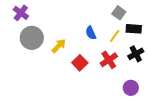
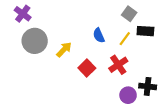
black cross: (136, 54) -> (148, 86), moved, turned 35
purple circle: (131, 88) -> (128, 95), moved

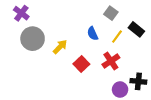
gray square: (129, 14) -> (111, 13), moved
black rectangle: (145, 31) -> (136, 29), turned 35

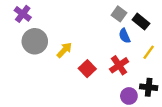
black rectangle: (136, 29) -> (141, 22), moved
blue semicircle: (93, 34) -> (125, 36), moved
yellow line: (117, 37) -> (149, 52), moved

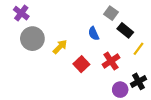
black rectangle: (141, 22) -> (125, 30), moved
blue semicircle: (125, 36) -> (94, 33), moved
black cross: (149, 87) -> (139, 81), turned -35

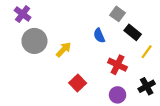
red cross: (111, 61) -> (118, 65), turned -30
red square: (81, 64) -> (78, 83), moved
purple circle: (120, 90) -> (118, 95), moved

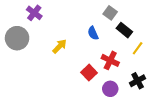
purple cross: (23, 14) -> (34, 13), moved
gray circle: (34, 41) -> (17, 38), moved
red square: (78, 83) -> (89, 73), moved

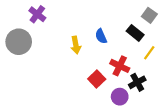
gray square: (110, 13) -> (149, 15), moved
yellow arrow: (60, 46) -> (76, 45), moved, turned 126
black cross: (138, 81) -> (137, 82), moved

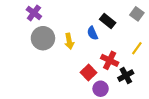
black rectangle: (135, 33) -> (108, 21), moved
gray circle: (19, 42) -> (43, 38), moved
purple circle: (120, 97) -> (101, 89), moved

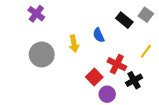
black rectangle: (108, 21) -> (124, 20), moved
gray circle: (43, 38) -> (42, 54), moved

